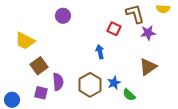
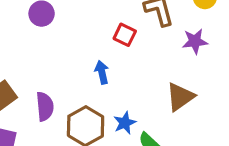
purple star: (148, 33) -> (195, 41), moved
purple semicircle: (58, 82) -> (45, 107), moved

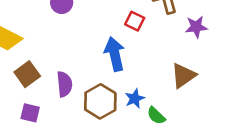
blue arrow: (102, 72) -> (115, 54), size x1.6

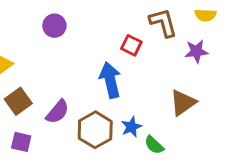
purple semicircle: (64, 84) -> (57, 112), turned 45

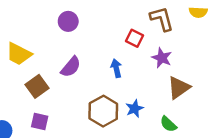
purple star: (196, 51) -> (162, 58), moved, turned 30
blue arrow: (110, 80) -> (116, 68), size x0.6
purple semicircle: (57, 112) -> (71, 67), moved
green semicircle: (154, 145) -> (168, 124), moved

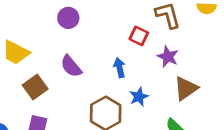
purple semicircle: (71, 67) -> (71, 66), turned 100
blue star: (135, 109) -> (139, 97), moved

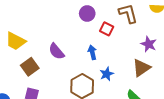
purple circle: (68, 18) -> (87, 13), moved
purple star: (168, 57) -> (149, 44), moved

